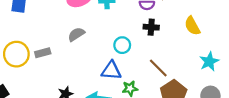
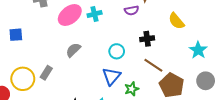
black cross: (151, 27) -> (147, 39), moved
gray rectangle: (43, 53) -> (46, 73), turned -32
blue triangle: (111, 71) -> (111, 76), turned -42

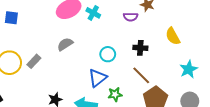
cyan cross: (95, 14) -> (93, 13), turned 32

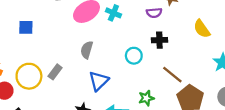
gray semicircle: (65, 44) -> (87, 50), turned -35
black cross: (140, 48) -> (159, 40), moved
blue triangle: (98, 78) -> (99, 81), moved

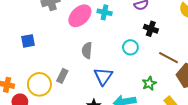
black cross: (159, 40) -> (151, 29), turned 32

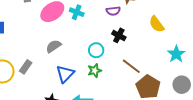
gray semicircle: (87, 50) -> (54, 46), turned 42
green star: (149, 83) -> (95, 70), moved

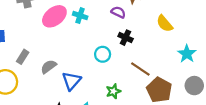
purple semicircle: (113, 11) -> (118, 12), turned -144
gray semicircle: (54, 46) -> (49, 67), moved
gray rectangle: (26, 67) -> (23, 57), moved
green star: (95, 70) -> (113, 91), moved

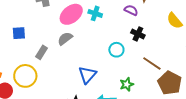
gray semicircle: (49, 67) -> (65, 39), moved

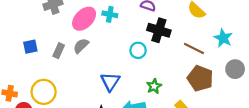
black cross: (138, 34) -> (159, 30), size x1.5
gray rectangle: (42, 52) -> (59, 51), moved
brown line: (152, 64) -> (194, 49), moved

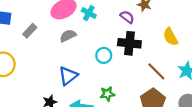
black cross: (159, 30) -> (129, 43), turned -30
gray semicircle: (81, 46) -> (68, 36), moved

